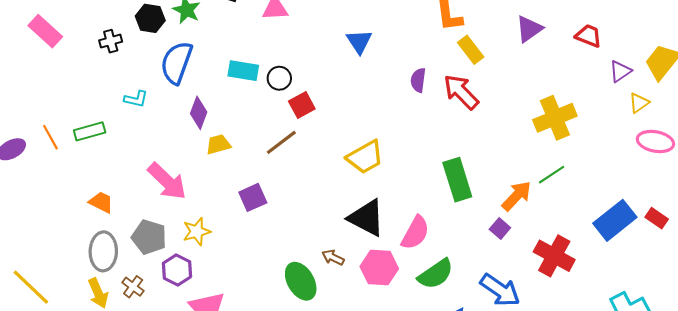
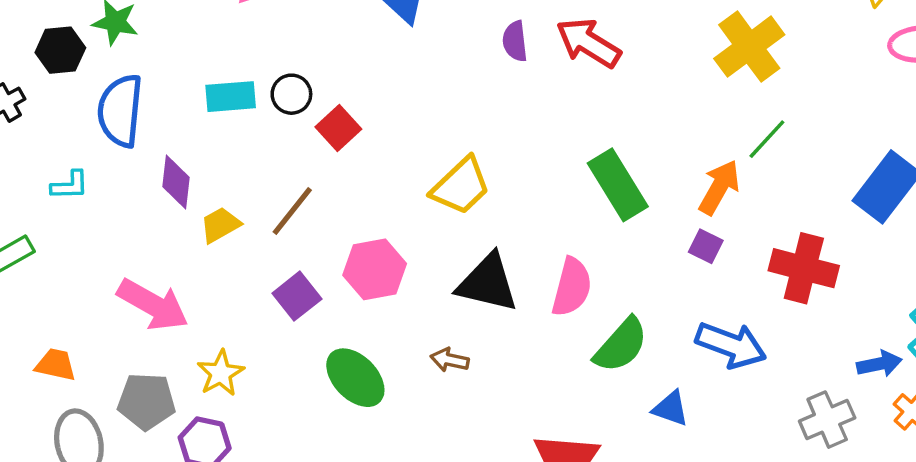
brown line: (281, 142) -> (292, 211), moved
pink hexagon: (379, 268) -> (375, 269), moved
green ellipse: (301, 281) -> (355, 378), moved

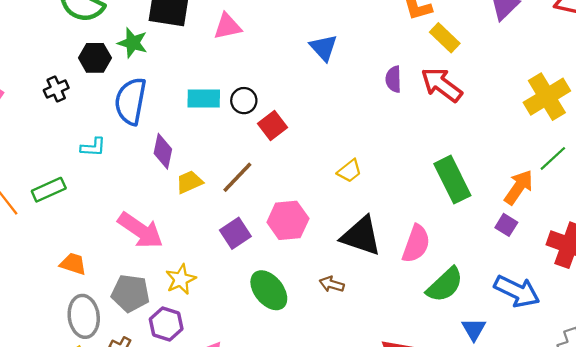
yellow trapezoid: (461, 186) -> (349, 171), size x0.6
blue triangle: (671, 408) -> (474, 329), turned 35

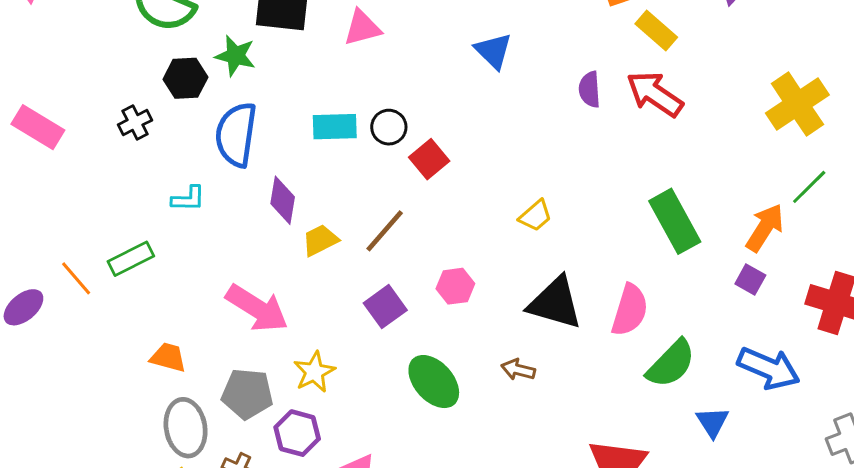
pink hexagon: (288, 220) -> (455, 286), size x0.7

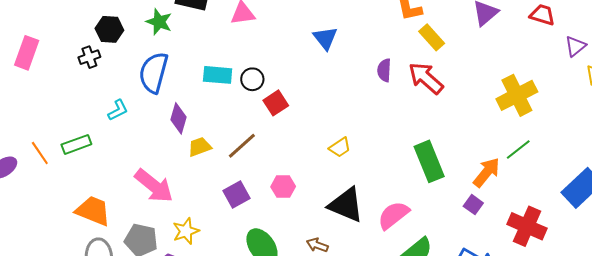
black hexagon: (185, 78) -> (109, 29), moved
pink rectangle: (38, 127) -> (27, 53), turned 72
cyan L-shape: (188, 199) -> (118, 110), turned -35
pink semicircle: (630, 310) -> (393, 215), turned -152
orange trapezoid: (168, 357) -> (93, 211), size x1.5

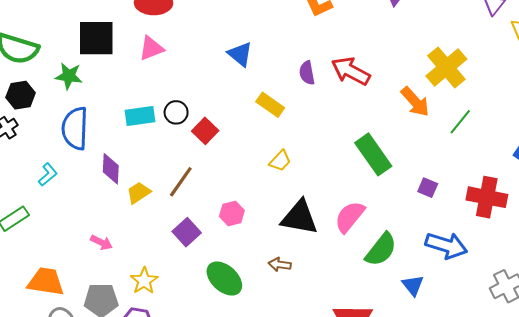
yellow rectangle: (432, 37) -> (270, 105), moved
orange arrow: (487, 172) -> (415, 102), moved, turned 112
pink arrow: (154, 186) -> (101, 242), size x0.5

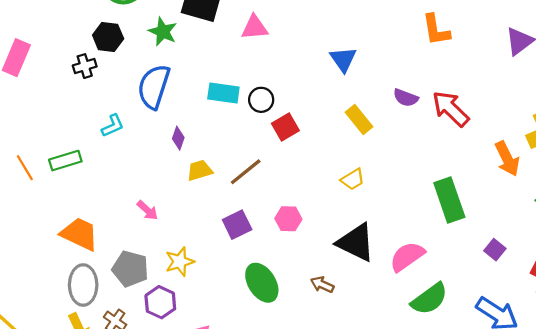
purple semicircle: (307, 73) -> (406, 98), turned -75
purple diamond: (111, 169) -> (178, 138), size x0.7

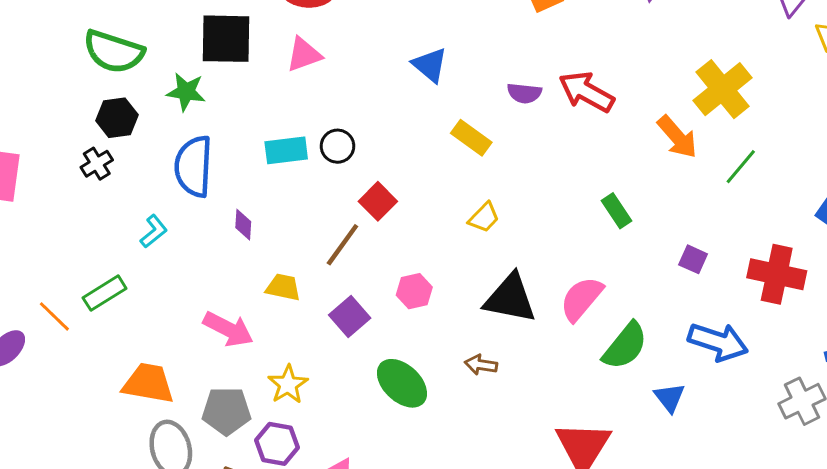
red square: (285, 127) -> (378, 201), moved
yellow trapezoid: (200, 170) -> (283, 287), moved, turned 44
green rectangle: (449, 200) -> (617, 211), size x0.6
pink arrow: (147, 210) -> (228, 329), size x1.6

